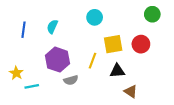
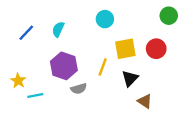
blue line: (23, 30) -> (26, 33), turned 35
black triangle: (117, 71) -> (130, 78), turned -42

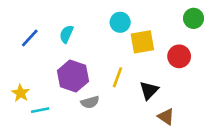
yellow square: (125, 49) -> (142, 42), moved

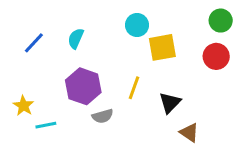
red circle: (179, 56) -> (216, 56), moved

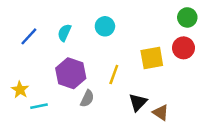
cyan circle: (137, 25) -> (105, 26), moved
yellow square: (162, 47) -> (152, 58), moved
black triangle: (170, 103) -> (138, 102), moved
gray semicircle: (103, 116) -> (87, 99), turned -48

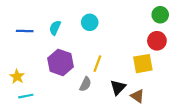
blue line: (29, 36) -> (25, 31), turned 49
yellow square: (152, 58) -> (143, 64), moved
gray semicircle: (87, 99) -> (85, 84), moved
cyan line: (39, 106) -> (26, 96), moved

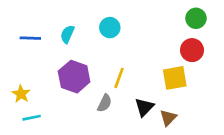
brown triangle: (137, 96) -> (168, 118), turned 40

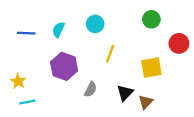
green circle: (196, 18) -> (151, 19), moved
red circle: (192, 50) -> (179, 43), moved
yellow line: (119, 78) -> (110, 54), moved

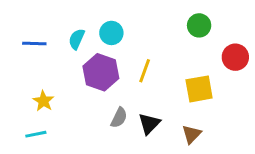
cyan circle: (95, 24) -> (111, 33), moved
purple hexagon: (64, 66) -> (101, 72), moved
yellow star: (18, 81) -> (43, 101), moved
black triangle: (125, 93) -> (149, 124), moved

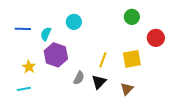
cyan semicircle: (77, 39) -> (46, 34), moved
yellow line: (145, 71) -> (103, 60), moved
purple hexagon: (101, 72) -> (56, 55), moved

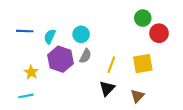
cyan circle: (74, 22) -> (81, 34), moved
red circle: (156, 38) -> (159, 33), moved
gray semicircle: (79, 78) -> (85, 56), moved

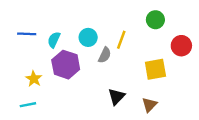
red circle: (159, 33) -> (181, 46), moved
gray semicircle: (85, 56) -> (105, 55), moved
yellow line: (111, 65) -> (121, 40), moved

